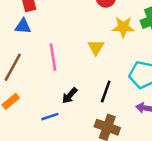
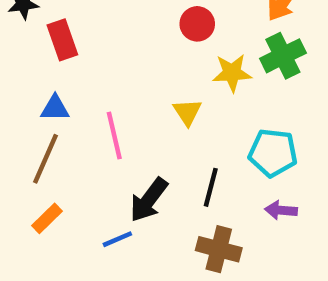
blue triangle: (23, 26) -> (55, 108), moved
black arrow: (70, 96) -> (149, 200), size x1.5

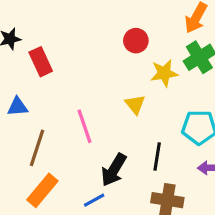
blue triangle: (55, 108) -> (18, 107), moved
orange rectangle: (47, 218) -> (42, 190), size x1.5

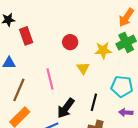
red circle: (136, 41) -> (70, 42), moved

